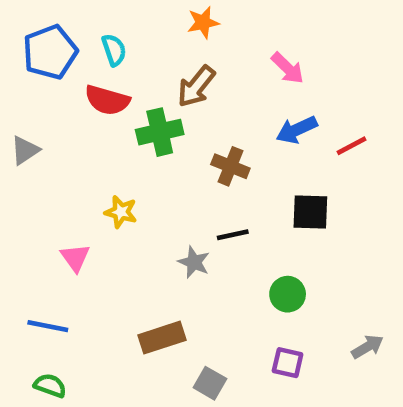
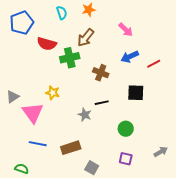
cyan semicircle: (114, 50) -> (62, 13), moved
gray triangle: (25, 150) -> (13, 97), moved
pink triangle: (75, 258) -> (33, 113), size x1.6
blue line: (48, 326) -> (38, 144), moved

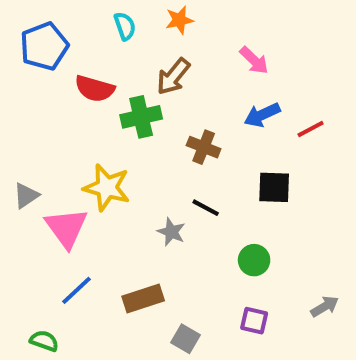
yellow star: (53, 93) -> (107, 187), size x1.6
black line: (102, 103) -> (206, 208), turned 40
blue line: (38, 144) -> (76, 290), turned -54

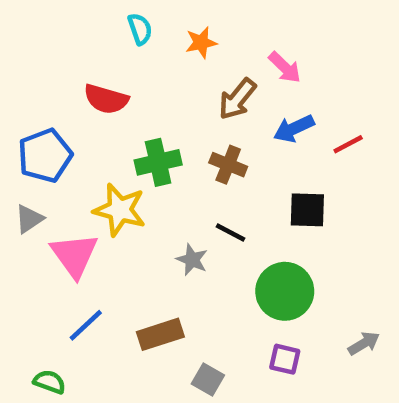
orange star: (179, 20) -> (201, 43), moved
blue pentagon: (44, 46) -> (45, 156), moved
brown arrow: (173, 77) -> (237, 99), moved
green cross: (141, 117) -> (158, 162), moved
green circle: (254, 260) -> (285, 291), size x1.6

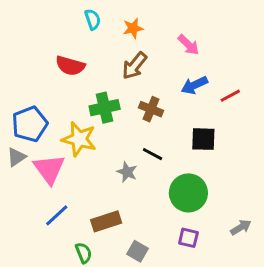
brown arrow: (237, 99) -> (135, 66), moved
blue pentagon: (45, 156) -> (30, 124), moved
gray triangle: (29, 219) -> (16, 157), moved
green semicircle: (50, 382) -> (84, 253), moved, turned 48

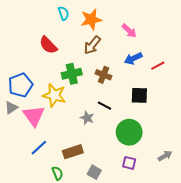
orange star: (133, 28) -> (91, 19), size x1.5
red semicircle: (70, 66) -> (48, 45), turned 30

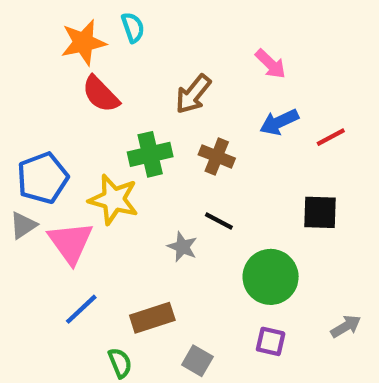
orange star: (91, 19) -> (83, 42), moved
black square: (139, 95) -> (320, 212), moved

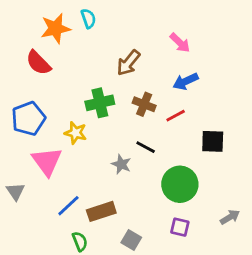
red semicircle: (101, 94) -> (38, 63), moved
red line: (331, 137) -> (176, 116), moved
yellow star: (114, 199) -> (76, 133), size x0.7
gray triangle: (23, 225) -> (16, 191), moved, turned -30
blue line: (81, 309) -> (68, 206), moved

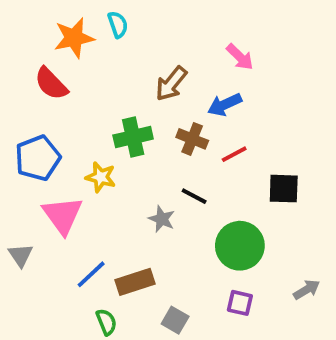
blue arrow: (186, 81) -> (225, 105), moved

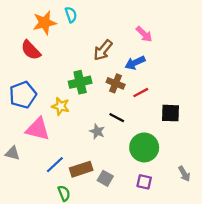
pink triangle: (63, 215) -> (38, 129), turned -40
gray triangle: (21, 255) -> (12, 153), turned -42
gray arrow: (307, 290) -> (184, 174), turned 91
gray square: (175, 320) -> (105, 178), moved

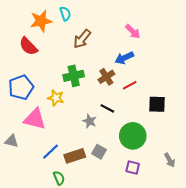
brown arrow: (103, 50) -> (82, 39), moved
brown cross: (116, 83) -> (106, 77), turned 35
gray square: (105, 178) -> (99, 152), moved

